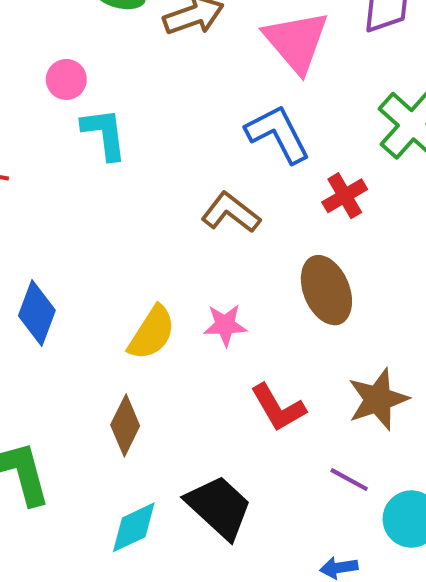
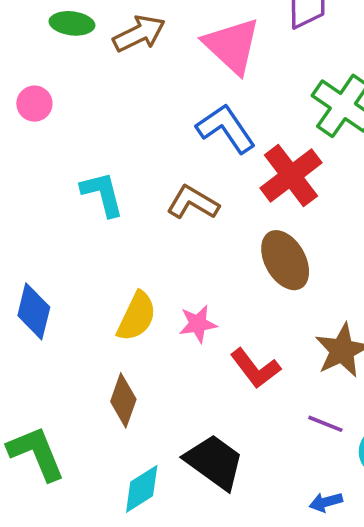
cyan L-shape: (104, 134) -> (102, 194), moved
red cross: (345, 196) -> (291, 175), size x1.6
pink star: (225, 325) -> (198, 324), moved

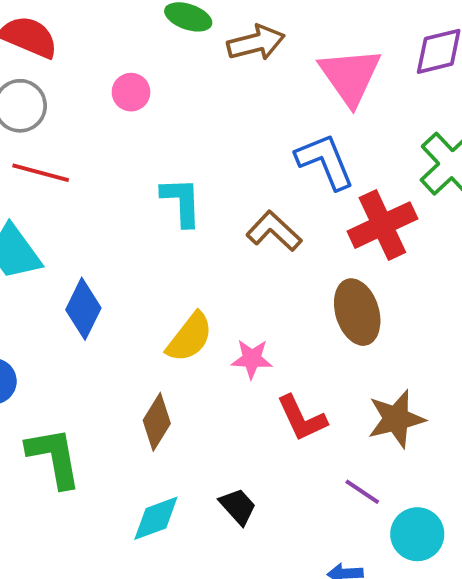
black trapezoid: (214, 462) -> (238, 506), size x0.6

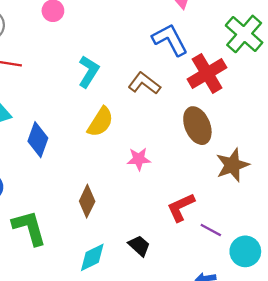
cyan L-shape: (181, 202) -> (89, 72), turned 40
yellow semicircle: (190, 337) -> (100, 122), moved
red L-shape: (302, 418) -> (181, 207), moved, turned 96
brown star: (396, 419) -> (232, 165), moved

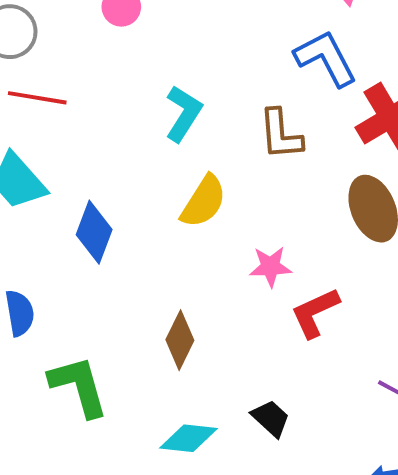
brown L-shape: (144, 83) -> (280, 134), turned -132
red L-shape: (181, 207) -> (315, 313), moved
cyan diamond: (92, 257) -> (189, 438), turned 32

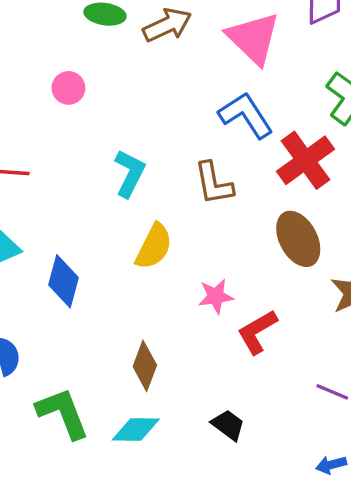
cyan diamond: (189, 438) -> (136, 430), moved

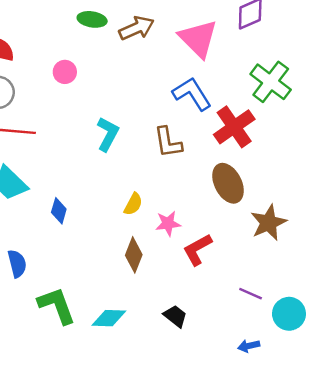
yellow semicircle: (154, 246) -> (133, 204), moved, size x0.7
blue diamond: (63, 281) -> (59, 211), size x0.7
brown diamond: (145, 366) -> (134, 255), moved

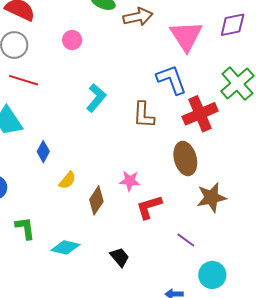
yellow semicircle: (133, 204) -> (67, 180), moved
purple line: (251, 294) -> (186, 240), moved
green L-shape: (57, 305) -> (25, 228), size x0.7

